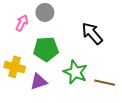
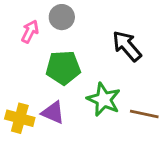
yellow cross: (15, 67) -> (20, 118), moved
purple triangle: (39, 82) -> (53, 113), turned 42

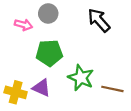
pink arrow: (30, 32) -> (23, 25), turned 78
black arrow: (127, 46) -> (99, 20), moved

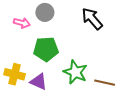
yellow cross: (16, 92) -> (15, 74), moved

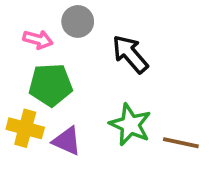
black arrow: (92, 19) -> (130, 54), moved
green pentagon: (46, 49) -> (51, 85), moved

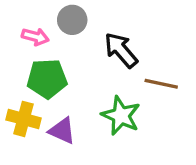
brown line: (181, 143) -> (161, 84), moved

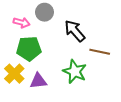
yellow cross: (24, 119) -> (14, 74), turned 30
purple triangle: (62, 131) -> (38, 81), turned -30

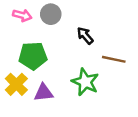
pink arrow: (22, 23) -> (22, 15), moved
black arrow: (75, 31) -> (85, 36), size x0.7

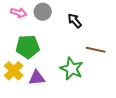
black arrow: (85, 36) -> (75, 21), moved

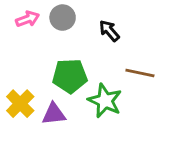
pink arrow: (19, 13) -> (28, 19), turned -35
green pentagon: (28, 47) -> (70, 76), moved

